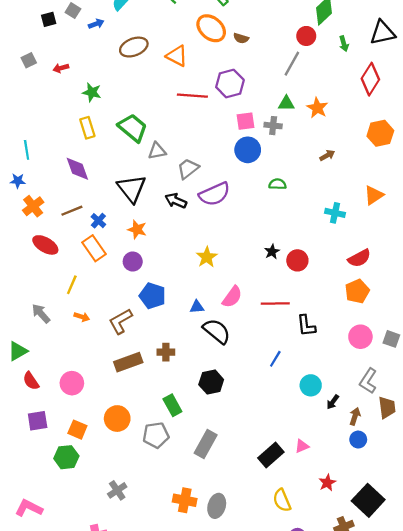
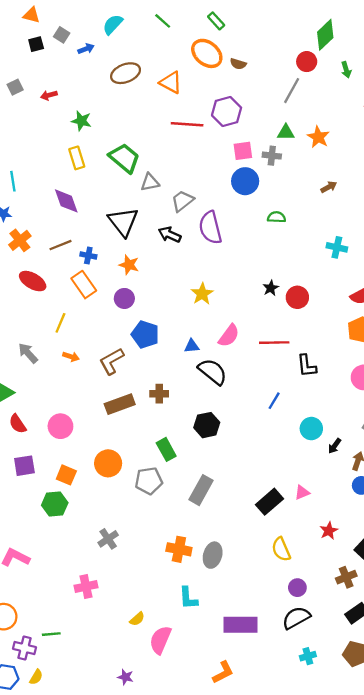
purple semicircle: (214, 194) -> (210, 228), turned 100
blue cross: (98, 221) -> (88, 255), turned -32

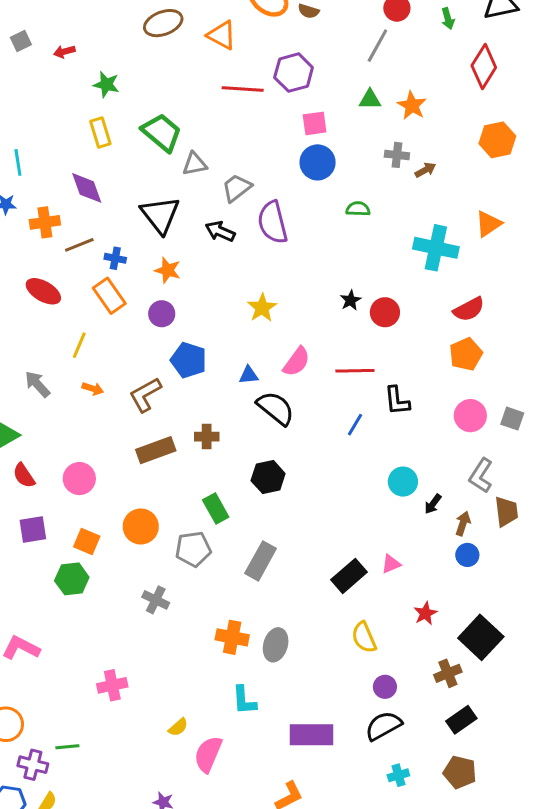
gray cross: (272, 156) -> (397, 155), moved
orange cross: (20, 240) -> (45, 222), moved, turned 30
cyan cross: (337, 247) -> (436, 248), size x1.6
blue line: (274, 401) -> (355, 425), moved
gray cross: (108, 539) -> (156, 600), moved, turned -30

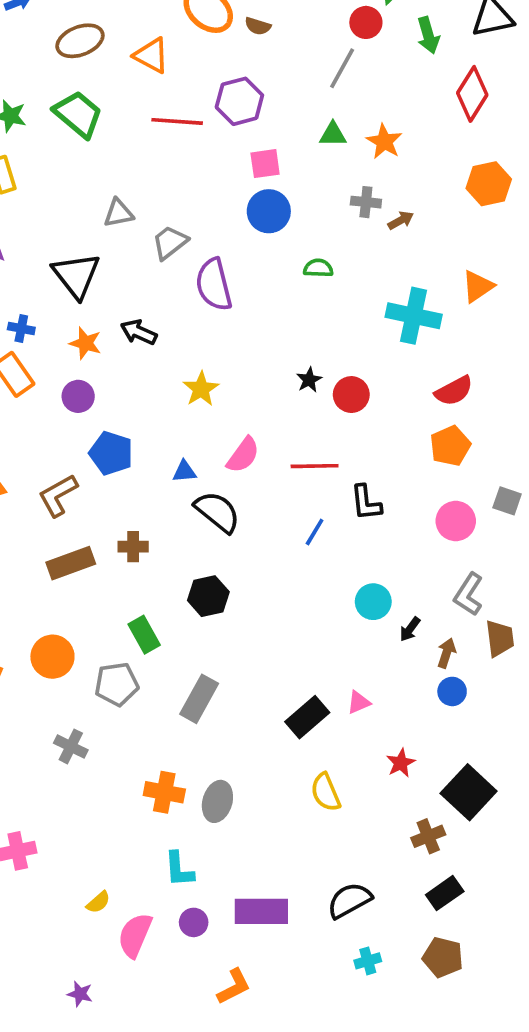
green arrow: (448, 19) -> (428, 35), size x1.4
green trapezoid: (162, 132) -> (78, 114), moved
black arrow: (220, 231) -> (139, 332), moved
gray square: (512, 419) -> (507, 501), moved
purple circle: (385, 687) -> (194, 922), moved

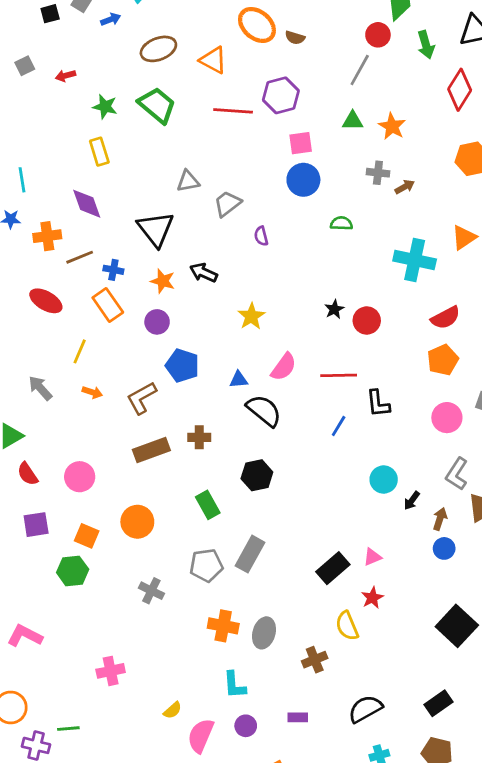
purple semicircle: (214, 285) -> (261, 236), size x0.5
gray pentagon: (117, 684) -> (206, 565), moved
red star: (401, 763) -> (372, 598), moved
brown cross: (428, 836) -> (315, 660), moved
purple rectangle: (261, 911) -> (298, 717), size x0.5

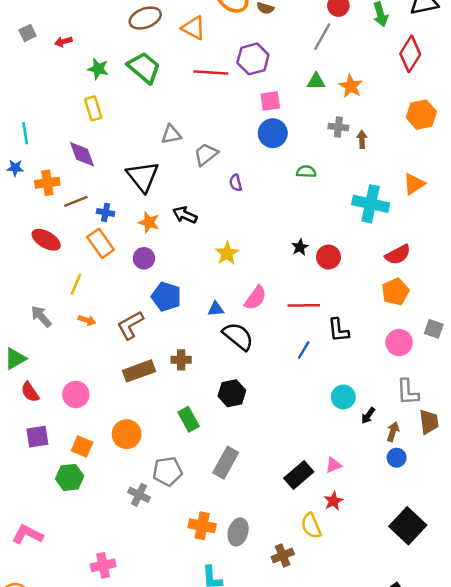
brown arrow: (405, 187) -> (362, 139), turned -63
gray L-shape: (457, 474) -> (408, 392), turned -36
gray pentagon: (206, 565) -> (167, 471), moved

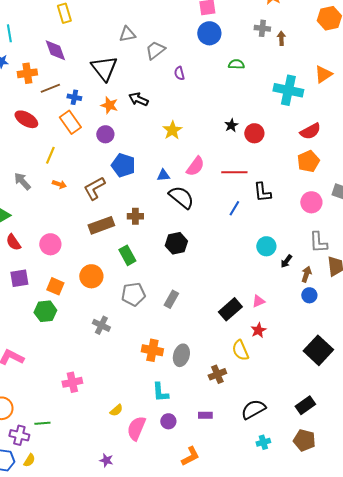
green rectangle: (189, 419) -> (127, 255), moved
gray rectangle: (226, 463) -> (171, 299), size x0.7
gray pentagon: (167, 471) -> (133, 294), moved

